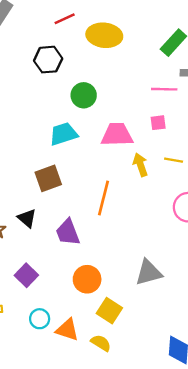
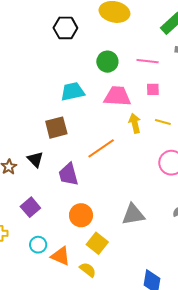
pink line: (164, 89) -> (148, 61), moved
green circle: (84, 95) -> (107, 62), moved
orange line: (103, 198) -> (101, 148), turned 36

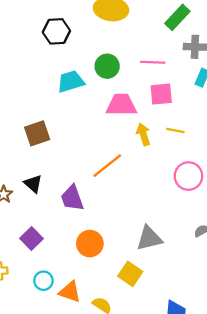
pink square: (153, 89) -> (161, 94), size x1.5
cyan trapezoid: (73, 91) -> (71, 82), moved
brown square: (56, 128) -> (37, 133), moved
yellow square: (97, 243) -> (130, 274), moved

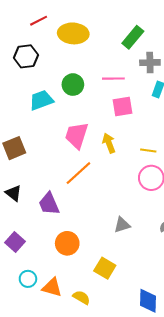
pink trapezoid: (121, 105) -> (77, 135), moved, turned -68
yellow line: (175, 131) -> (148, 151), moved
gray triangle: (149, 238) -> (122, 225), moved, size x0.7

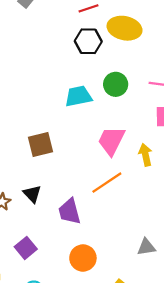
black hexagon: (26, 56) -> (88, 41), moved

